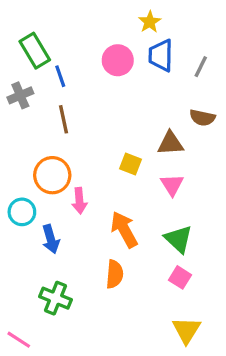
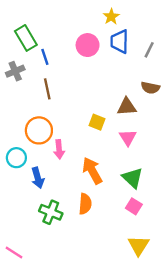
green cross: (55, 298) -> (51, 212), moved

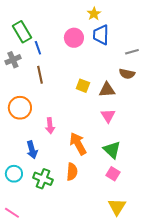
gray line: (149, 50) -> (132, 52), moved, turned 48
yellow square: (97, 122) -> (83, 86), moved
orange circle: (39, 130) -> (20, 108), moved
cyan circle: (16, 158) -> (14, 174), moved

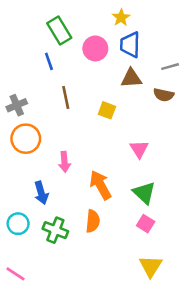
green rectangle: (22, 32) -> (59, 30), moved
gray cross: (13, 60) -> (17, 105), moved
brown line: (40, 75) -> (66, 97), moved
brown triangle: (107, 90) -> (131, 78), moved

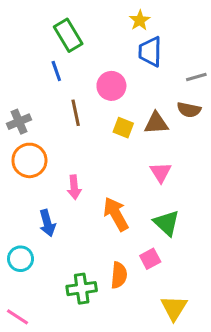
pink circle: (95, 48) -> (111, 86), moved
brown triangle: (131, 78) -> (156, 123), moved
orange semicircle: (93, 221) -> (119, 275), moved
pink square: (146, 224) -> (150, 259), moved, turned 30
green cross: (55, 230) -> (82, 289), moved, turned -30

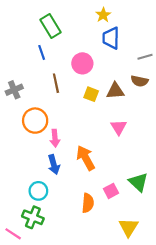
orange circle: (29, 160) -> (35, 121), moved
blue arrow: (47, 223) -> (54, 165), moved
green triangle: (167, 223) -> (138, 182), moved
cyan circle: (21, 259) -> (38, 191), moved
green cross: (82, 289) -> (33, 217), moved, turned 30

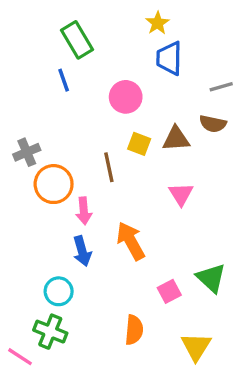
brown line: (56, 83) -> (109, 167), moved
gray cross: (14, 90) -> (27, 152), moved
orange semicircle: (88, 203) -> (134, 330), moved

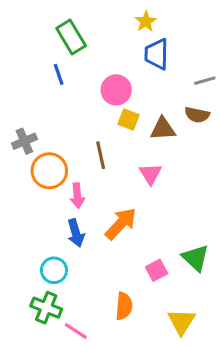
yellow square: (139, 144) -> (129, 119), moved
pink triangle: (181, 194) -> (150, 174), moved
orange arrow: (131, 241) -> (121, 224), turned 72
pink line: (20, 357) -> (76, 331), moved

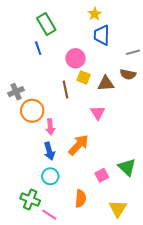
brown line: (101, 155) -> (65, 90), moved
cyan circle: (54, 270) -> (50, 176), moved

